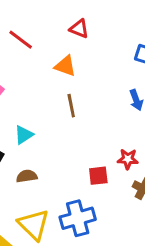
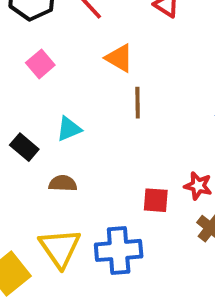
orange triangle: (65, 66) -> (119, 58), moved

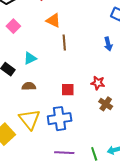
red square: (156, 200) -> (68, 90), moved

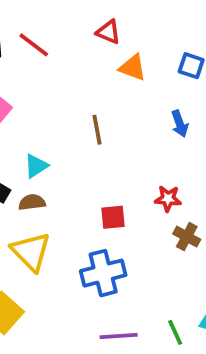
orange triangle: (53, 20) -> (133, 68), moved
brown semicircle: (29, 86) -> (32, 202), moved
yellow triangle: (30, 119) -> (31, 252), moved

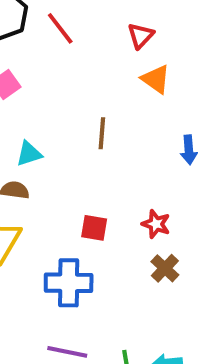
red triangle: (108, 32) -> (141, 36), turned 36

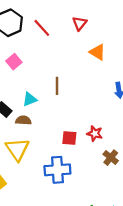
red triangle: (141, 36) -> (80, 23), moved
brown line: (102, 133) -> (57, 86), moved
red star: (156, 224) -> (95, 133), moved

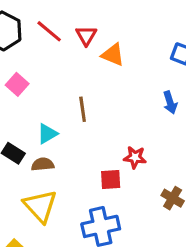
red triangle: (80, 23) -> (86, 36), moved
orange triangle: (97, 52) -> (113, 55), moved
red star: (95, 133) -> (135, 157), moved

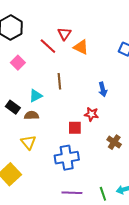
red line: (49, 31) -> (48, 46), moved
blue arrow: (170, 102) -> (103, 89), moved
yellow triangle: (40, 206) -> (28, 142), size x0.7

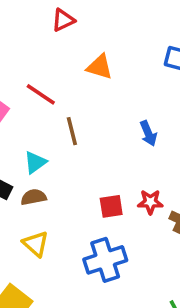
red triangle: (64, 34) -> (63, 20), moved, turned 40
red line: (48, 46) -> (41, 94), moved
red star: (91, 114) -> (150, 202), moved

